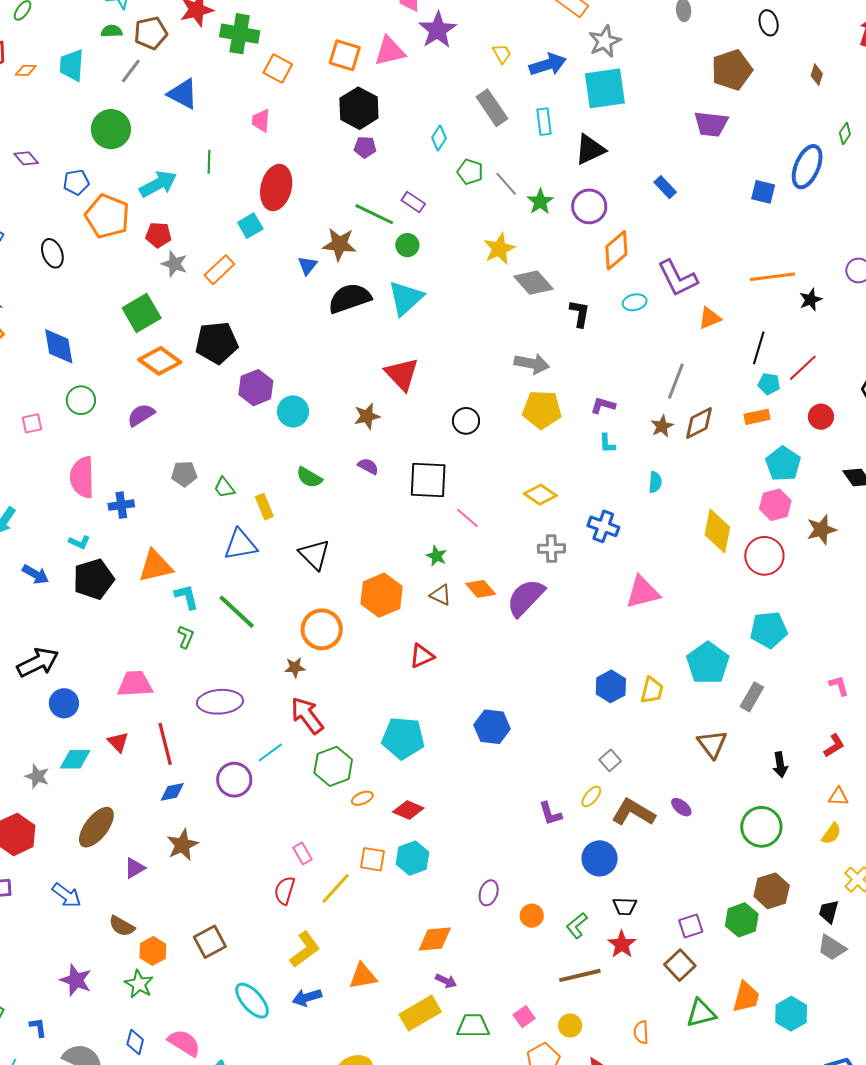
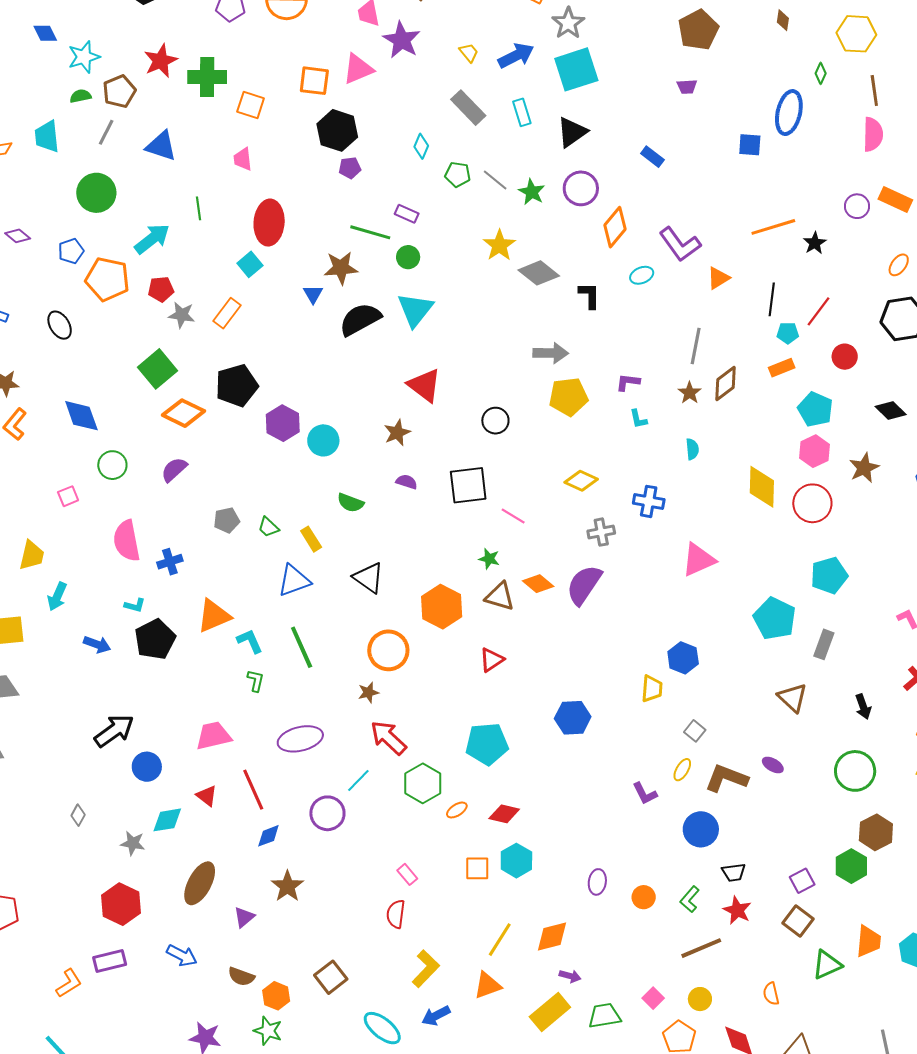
purple trapezoid: (711, 124) -> (687, 87), size x0.6
brown triangle: (441, 595) -> (500, 596), size x1.4
green line: (237, 612) -> (302, 647), turned 33
yellow trapezoid: (652, 690) -> (652, 689), moved
yellow line: (336, 888) -> (500, 940), moved

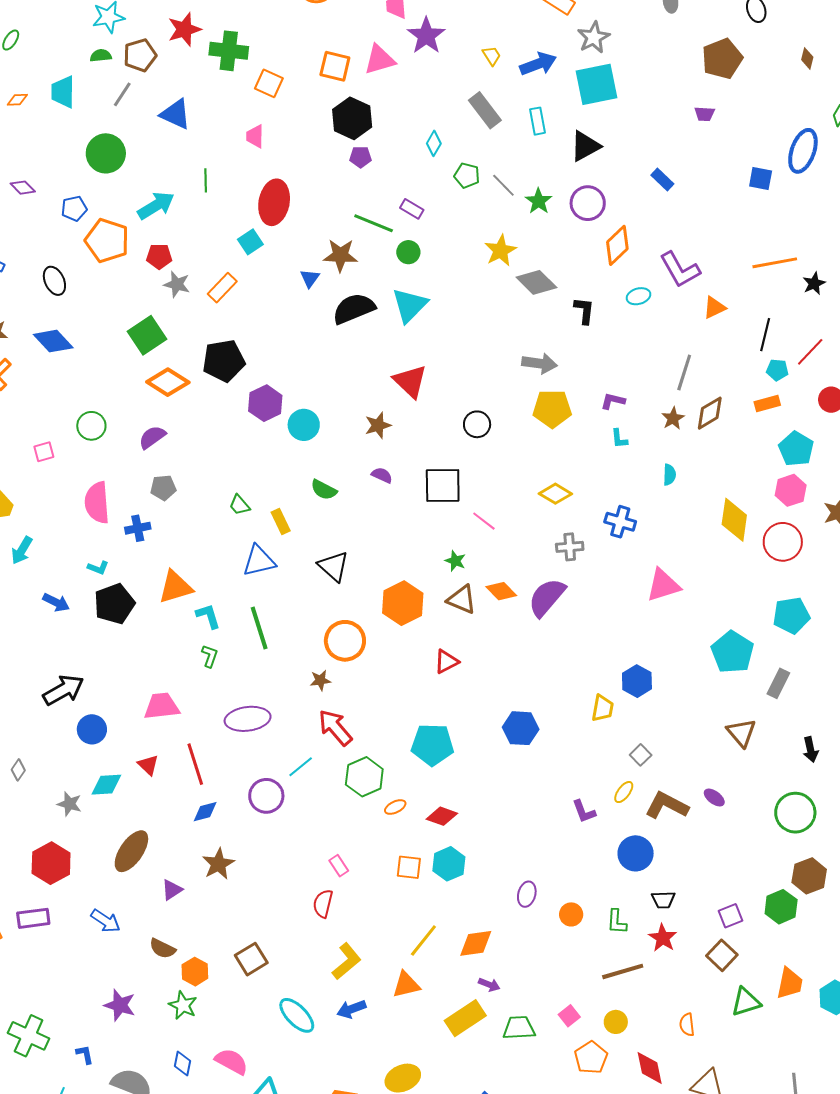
blue diamond: (81, 416) -> (53, 341), moved, turned -30
gray pentagon: (227, 520) -> (163, 488), moved
green L-shape: (690, 899) -> (617, 922), turned -44

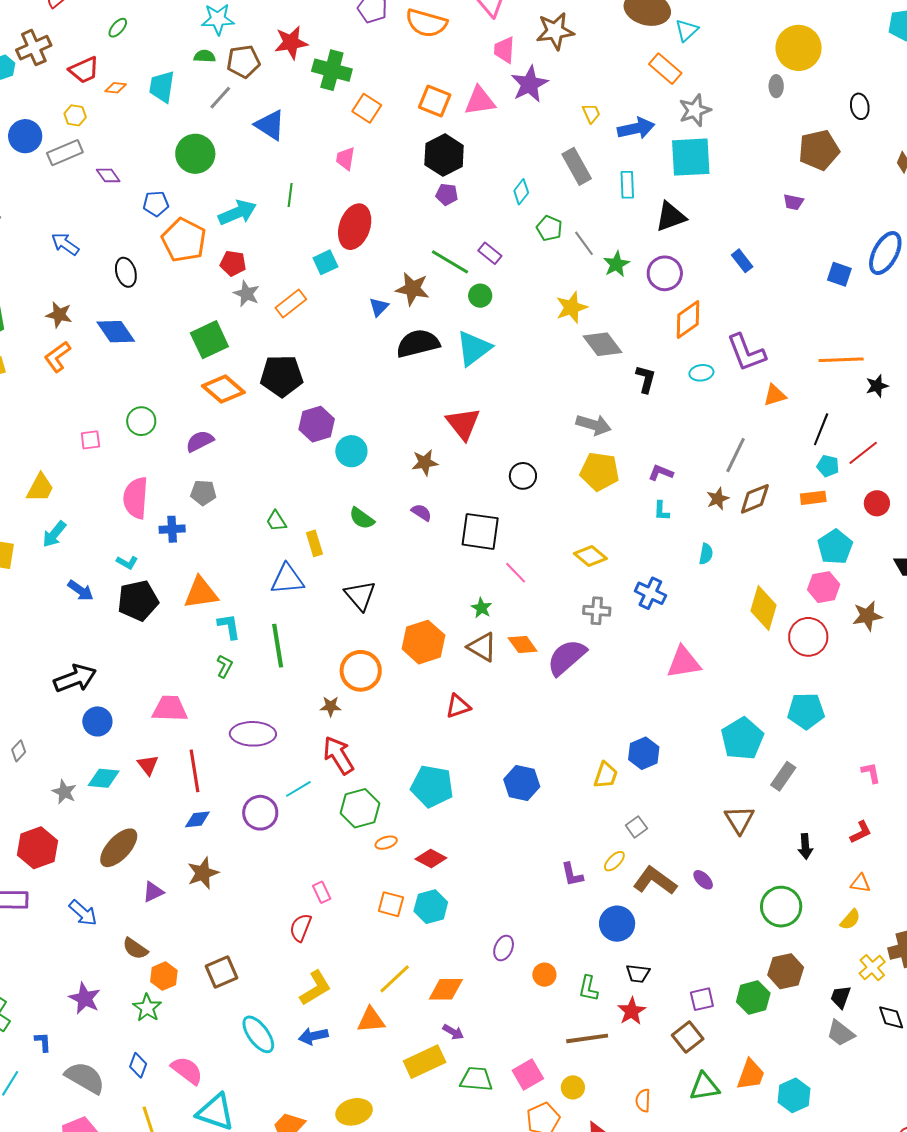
pink square: (569, 1016) -> (528, 1075), size x1.4

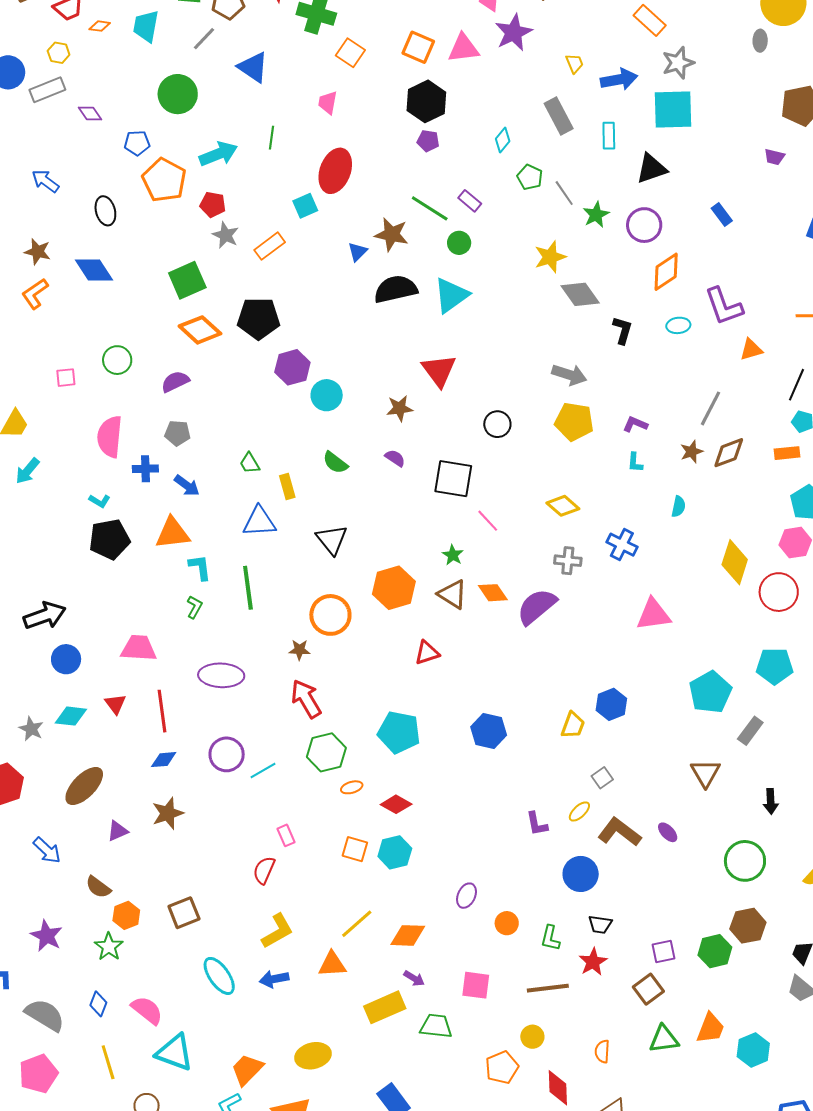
blue arrow: (81, 591) -> (187, 485), moved
cyan line: (298, 789) -> (263, 771), moved
pink square: (528, 1075) -> (476, 985), moved, turned 36

